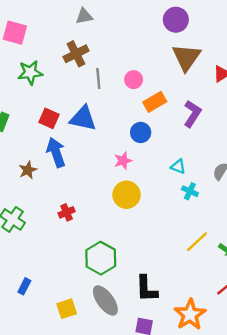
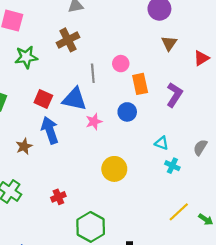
brown triangle: (186, 57) -> (169, 43), size x0.6
gray line: (98, 78) -> (93, 73), moved
orange rectangle: (155, 102) -> (140, 84), turned -72
pink star: (123, 161) -> (94, 122), moved
red cross: (67, 212) -> (58, 197), moved

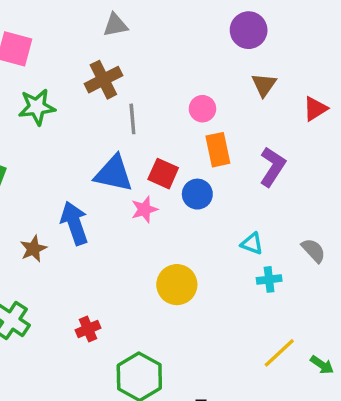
pink circle: (121, 64) -> (202, 109), moved
gray line: (93, 73) -> (132, 119), moved
red square: (43, 99) -> (163, 174), moved
gray semicircle: (200, 147) -> (313, 250), turned 105
cyan cross: (172, 166) -> (269, 279), turned -32

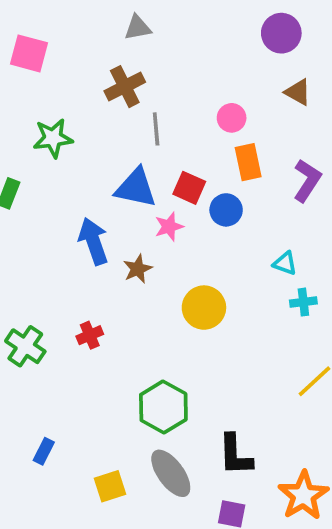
brown triangle: (264, 85) -> (298, 92), turned -36
green star: (37, 107) -> (53, 138), moved
brown star: (33, 249) -> (138, 269), moved
red cross: (88, 329) -> (90, 335), moved

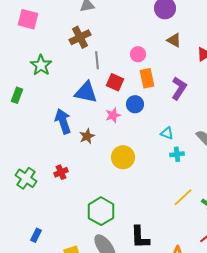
green star: (53, 138) -> (41, 65), turned -30
red square: (189, 188) -> (115, 82), moved
pink star: (169, 227) -> (113, 115), moved

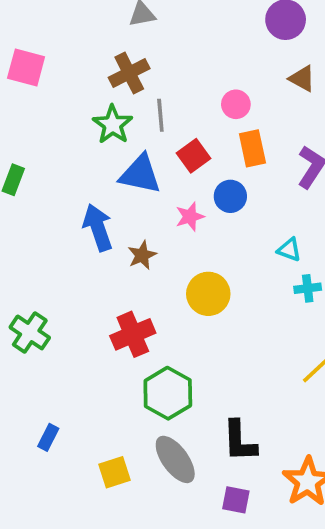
pink square: (28, 19) -> (26, 67), moved
green star: (41, 65) -> (113, 125), moved
red square: (115, 82) -> (194, 156), turned 30
red cross: (61, 172) -> (133, 334), moved, size x1.6

